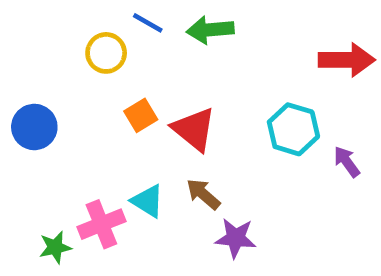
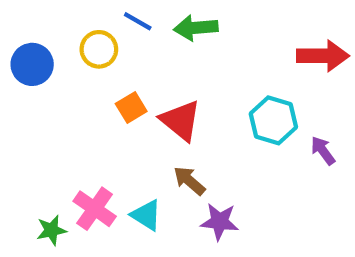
blue circle: (34, 127) -> (32, 64), moved
cyan triangle: (148, 201) -> (146, 215), moved
pink cross: (101, 224) -> (95, 209), turned -33

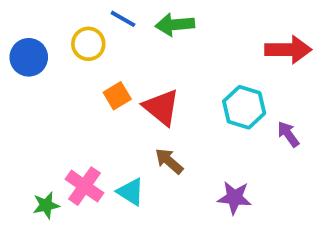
purple star: (220, 222) -> (234, 198), moved

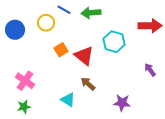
cyan hexagon: (244, 107) -> (114, 42), moved
pink cross: (84, 186) -> (25, 81), moved

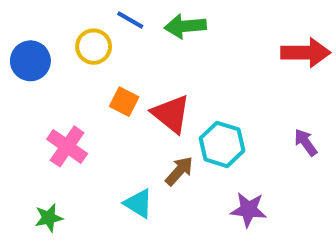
cyan hexagon: (114, 42) -> (222, 144), moved
orange square: (61, 50) -> (124, 102), turned -32
pink cross: (25, 81) -> (67, 146), moved
brown arrow: (88, 84) -> (179, 171), turned 91

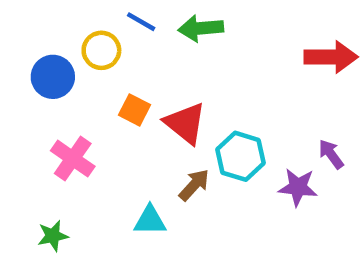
blue circle: (30, 61) -> (53, 77), moved
cyan triangle: (138, 204) -> (150, 220), turned -32
purple star: (249, 210) -> (298, 187), moved

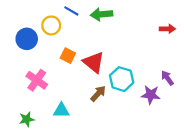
red arrow: (331, 57) -> (167, 29), size x0.6
cyan triangle: (150, 220) -> (61, 110), moved

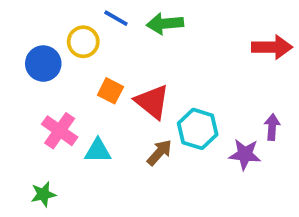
red arrow: (167, 29) -> (272, 47), size x1.5
purple arrow: (167, 78) -> (272, 127), turned 40
cyan triangle: (61, 110) -> (98, 151), moved

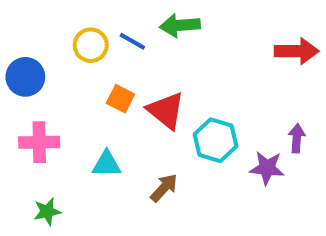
blue line: (116, 18) -> (132, 41), moved
blue circle: (43, 64) -> (25, 77), moved
pink cross: (60, 131) -> (39, 142), moved, turned -36
brown arrow: (159, 153) -> (164, 188), moved

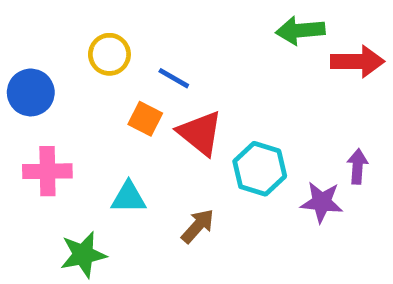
green arrow: (180, 25) -> (300, 30), moved
blue line: (132, 41) -> (174, 78), moved
green star: (47, 212) -> (83, 255), moved, size x1.4

